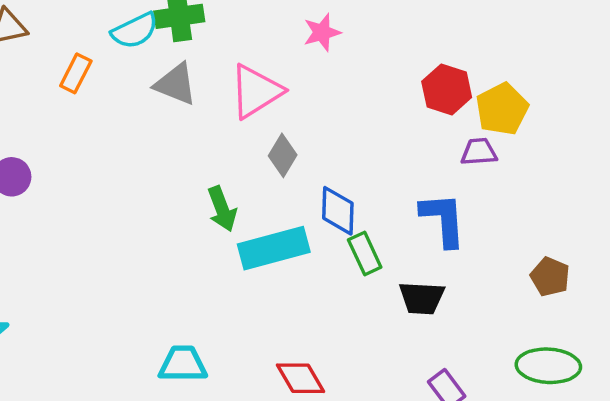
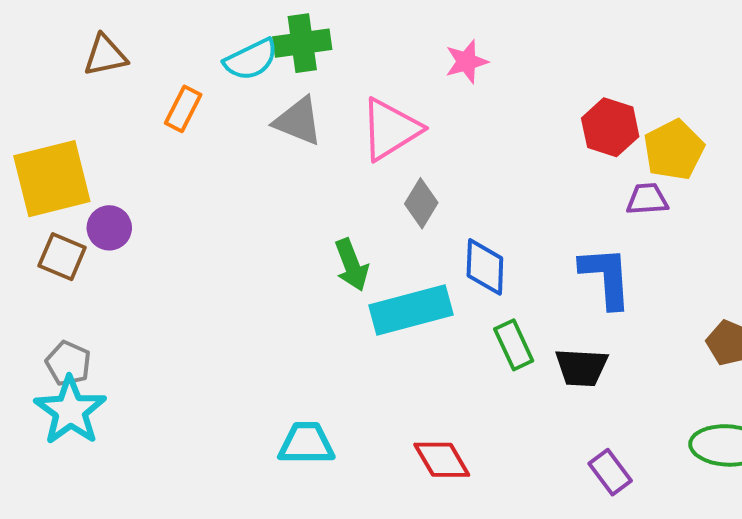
green rectangle: (365, 253) -> (514, 345), moved

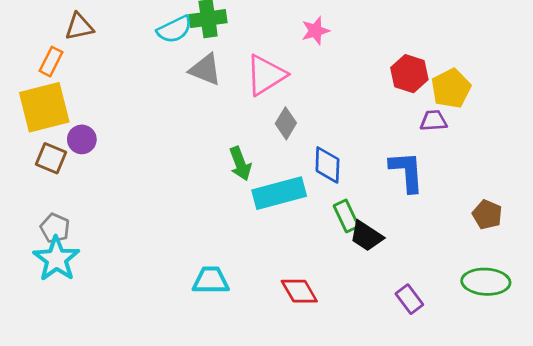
orange rectangle: (183, 109) -> (51, 62), moved
black trapezoid: (581, 367) -> (366, 236), moved, turned 30

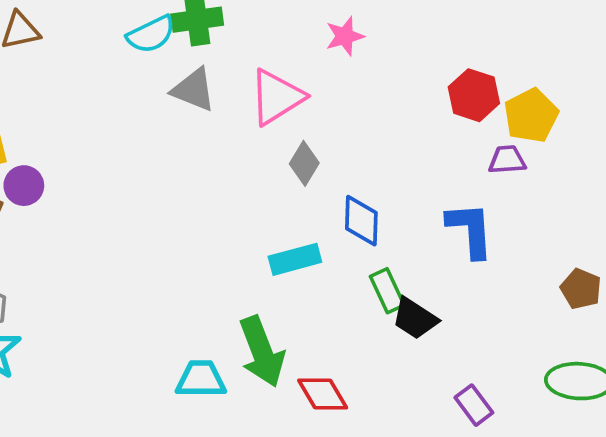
green arrow: (240, 164) -> (262, 352), moved, size x1.5
cyan rectangle: (279, 193) -> (295, 259), size x0.7

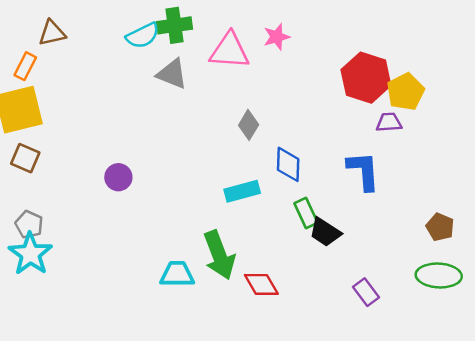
red hexagon: (474, 95) -> (366, 78), size x1.4
pink triangle: (277, 97) -> (229, 51), moved, turned 36
purple circle: (24, 186) -> (118, 177), moved
brown pentagon: (581, 289) -> (440, 227), moved

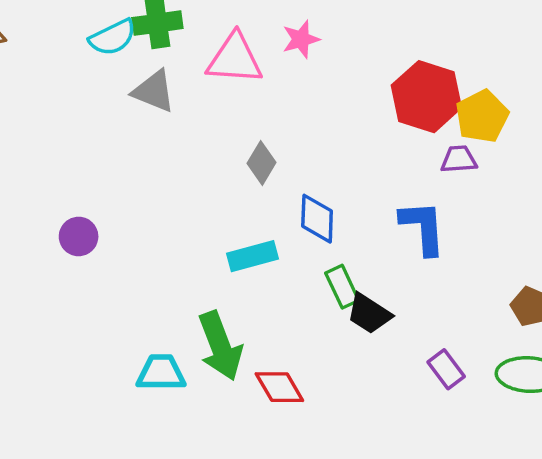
purple rectangle: (366, 292) -> (446, 369), moved

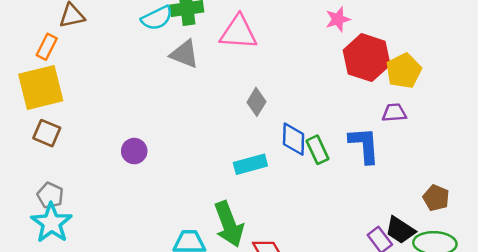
pink star: (301, 39) -> (338, 19), moved
purple trapezoid: (459, 159) -> (394, 113), moved
green rectangle: (342, 287) -> (317, 150), moved
black trapezoid: (369, 314) -> (400, 230), moved

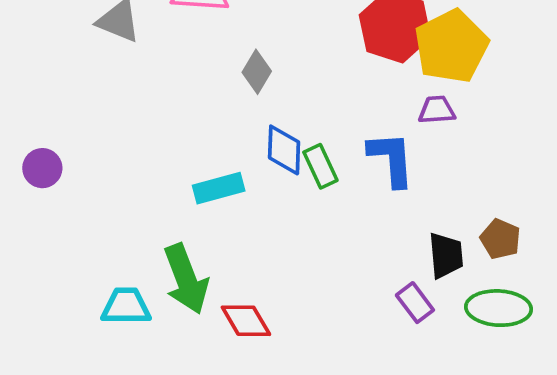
yellow pentagon: (404, 71) -> (451, 46), size x1.4
gray diamond: (256, 102) -> (257, 72), moved
black trapezoid: (400, 230) -> (446, 255), moved, turned -128

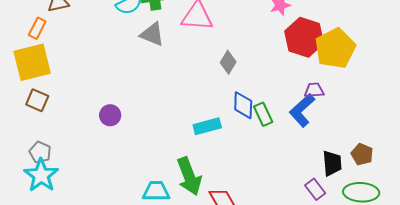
purple trapezoid: (437, 110) -> (314, 90), moved
blue L-shape: (391, 159) -> (302, 110), turned -128

